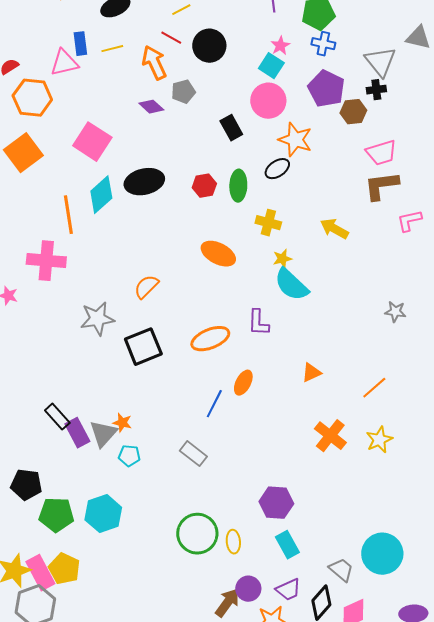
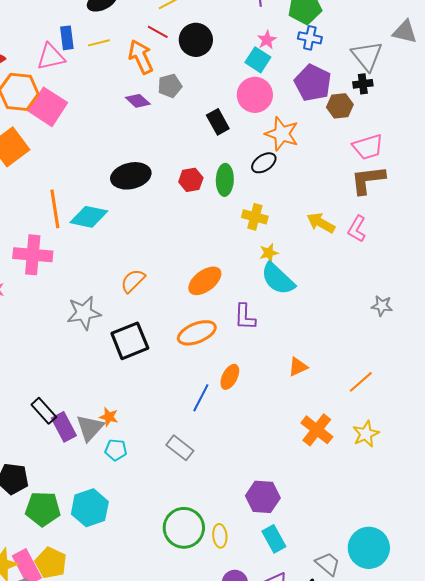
pink square: (92, 142) -> (48, 107), moved
cyan diamond: (101, 195) -> (89, 217), moved, turned 54
pink L-shape: (409, 221) -> (357, 229), moved, turned -48
orange ellipse: (218, 254) -> (205, 281), moved, turned -64

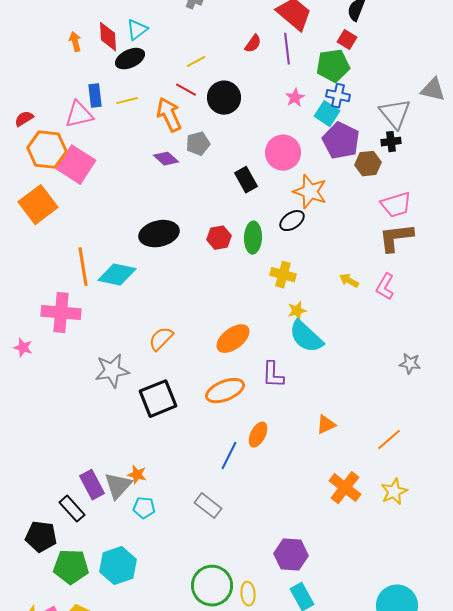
cyan square: (258, 60) -> (327, 114), moved
yellow arrow: (321, 223) -> (349, 281), size x0.7
black rectangle: (44, 411) -> (72, 509), moved

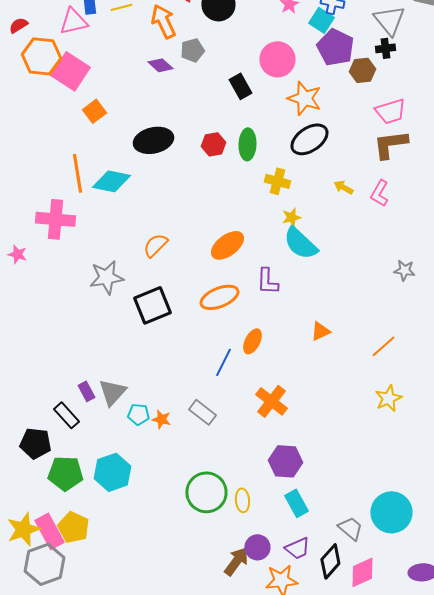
orange square: (38, 205) -> (94, 111), moved, size x0.6
black ellipse: (292, 221) -> (309, 139), moved, size x1.5
orange star: (137, 475) -> (161, 419), moved
purple rectangle: (92, 485) -> (86, 391), size x0.7
orange cross: (345, 488) -> (271, 401), moved

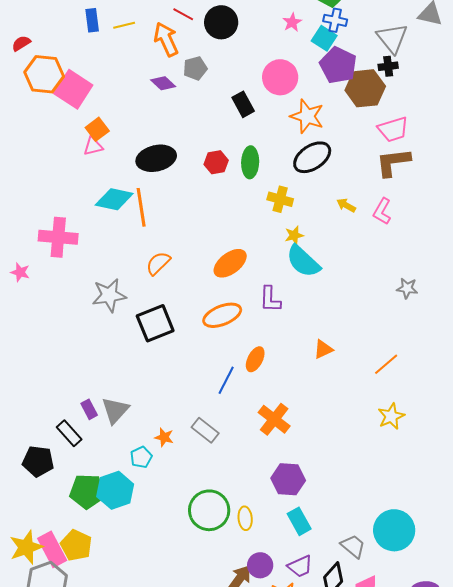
pink triangle: (73, 21) -> (93, 146), moved, size x0.7
brown hexagon: (362, 70) -> (365, 88), size x1.5
orange line: (77, 173) -> (141, 207), moved
cyan pentagon: (138, 414) -> (141, 457), moved, turned -30
green pentagon: (65, 473) -> (87, 491), moved

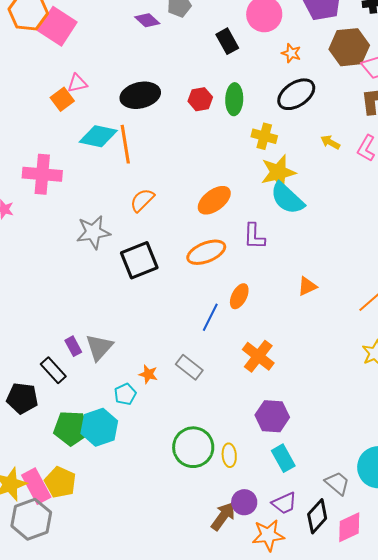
brown hexagon: (365, 88) -> (349, 47), moved
orange star: (307, 116) -> (291, 53), size x0.6
orange square: (97, 129) -> (62, 99), moved
yellow star: (294, 235) -> (278, 172), size x1.8

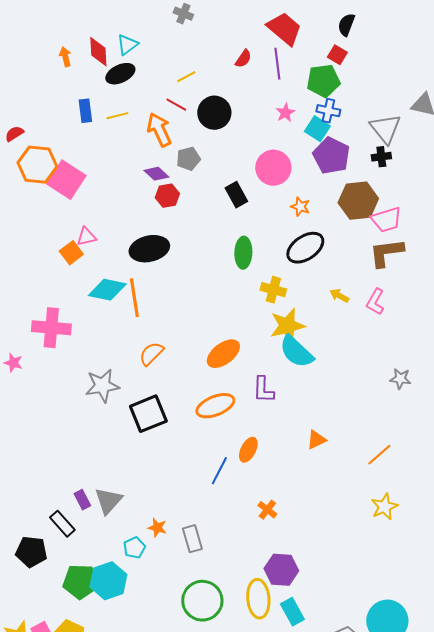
red hexagon: (200, 99) -> (167, 196), moved
orange cross: (258, 356) -> (267, 510), size x0.6
gray rectangle: (189, 367) -> (192, 539), moved, turned 36
yellow ellipse: (229, 455) -> (258, 599), moved, size x1.6

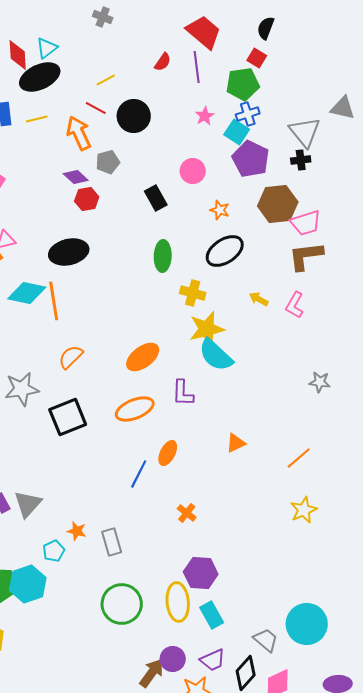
black ellipse: (120, 74) -> (40, 77), size x1.4
blue cross: (328, 111) -> (248, 114), turned -30
pink circle: (273, 168) -> (193, 171), size x0.7

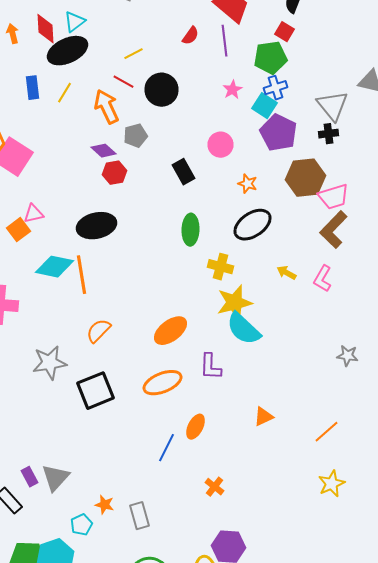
yellow line: (37, 119) -> (64, 93), turned -45
brown L-shape: (306, 256) -> (334, 230), turned -39

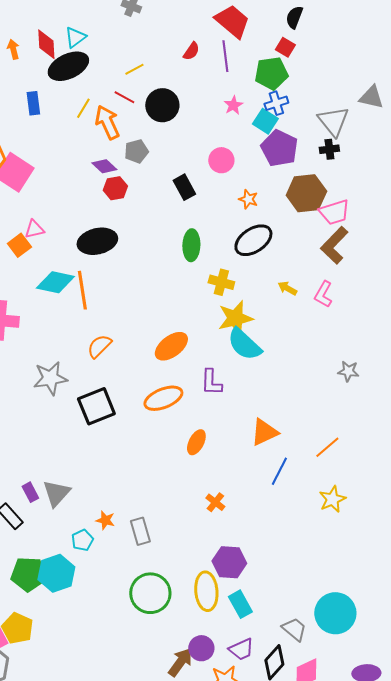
yellow line: (64, 93) -> (83, 108), moved
orange triangle: (264, 417) -> (264, 432), size x1.4
blue line: (166, 448) -> (279, 471), moved

